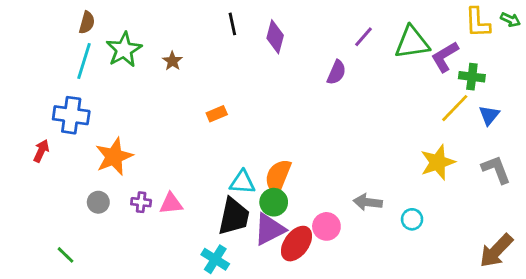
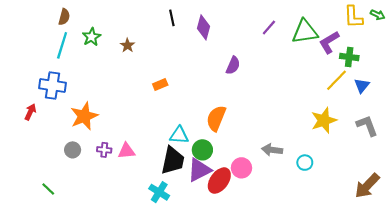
green star: (124, 50) -> (92, 37), size x0.7
purple semicircle: (336, 72) -> (233, 65), moved
orange semicircle: (278, 177) -> (216, 118), moved

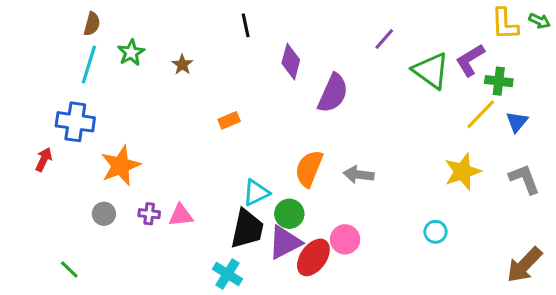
purple diamond: (203, 27) -> (291, 62), moved
green triangle: (305, 32) -> (431, 71), moved, turned 44
purple semicircle: (233, 65) -> (333, 93), size x1.5
cyan triangle: (179, 135) -> (256, 193), turned -30
gray arrow: (272, 150) -> (359, 175), moved

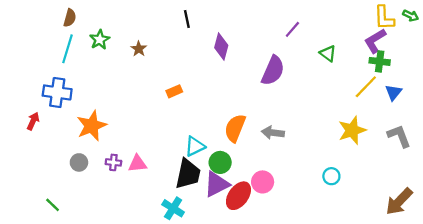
purple L-shape: (470, 60) -> (375, 41), moved
green triangle: (431, 71) -> (328, 53), size x0.6
purple semicircle: (333, 93) -> (273, 71), moved

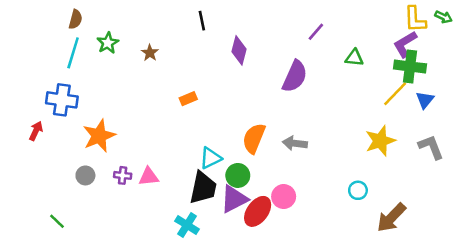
green triangle: (328, 53) -> (354, 58), turned -30
green cross: (380, 61) -> (410, 66), size x1.4
brown arrow: (399, 201) -> (391, 218), moved

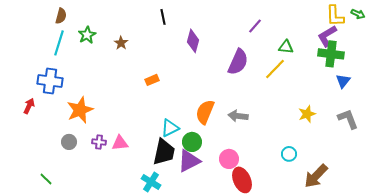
yellow line: (395, 94) -> (275, 69), moved
yellow star: (380, 141) -> (307, 114), size x0.7
red ellipse: (258, 211) -> (242, 180), moved, turned -60

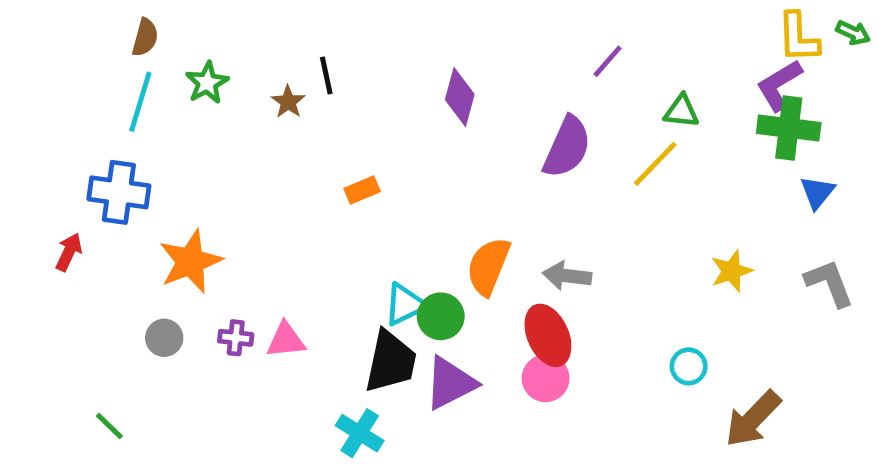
black line: (163, 17) -> (326, 76), moved
green circle: (192, 142) -> (441, 316), moved
red ellipse: (242, 180) -> (548, 335), moved

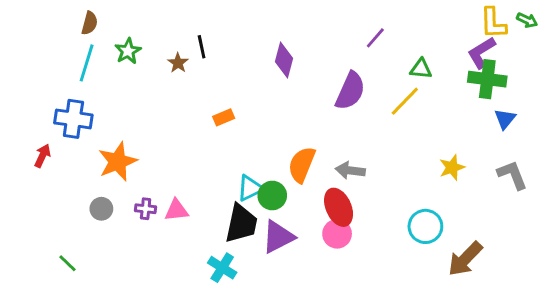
cyan circle: (689, 366) -> (425, 226), size x1.5

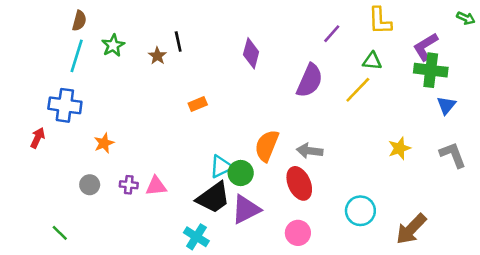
yellow L-shape: (493, 23) -> (380, 21), moved
orange star: (118, 162) -> (104, 143), size x0.6
black trapezoid: (241, 223) -> (213, 198), turned 42
cyan circle: (425, 226) -> (360, 211), moved
pink circle: (337, 234) -> (298, 233), moved

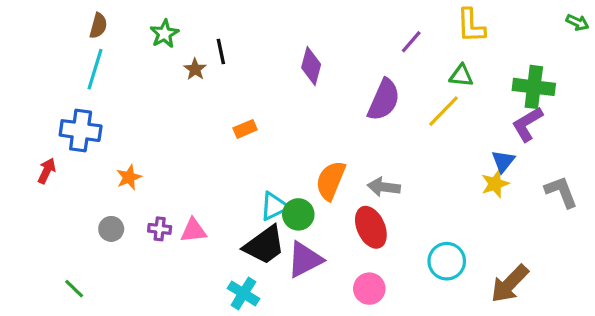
green star: (113, 45) -> (164, 34), moved
purple L-shape: (425, 47) -> (527, 124), moved
blue triangle: (446, 105) -> (503, 161), moved

